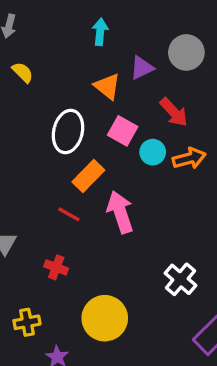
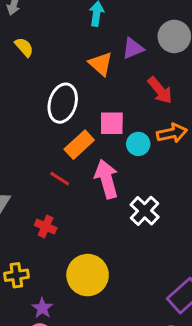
pink square: (123, 131) -> (112, 123), moved, turned -32
cyan circle: (153, 152) -> (138, 144), moved
white cross: (180, 279) -> (145, 211), moved

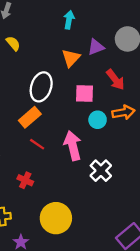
orange triangle: (101, 64) -> (71, 58), turned 30
pink square: (112, 123) -> (84, 93), moved
orange rectangle: (79, 145) -> (30, 117), moved

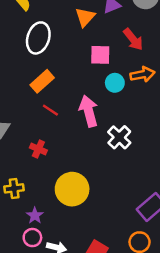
white ellipse: (41, 87) -> (38, 38), moved

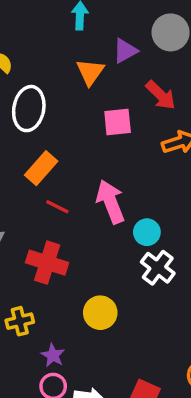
cyan circle: (115, 83) -> (147, 232), moved
white cross: (119, 137) -> (158, 268), moved
red cross: (38, 149) -> (47, 263), size x1.6
yellow circle: (72, 189) -> (100, 313), size x0.7

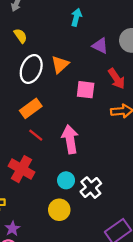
purple triangle: (125, 51) -> (100, 46), turned 42
orange triangle: (90, 72) -> (60, 64), moved
cyan circle: (147, 232) -> (66, 180), moved
yellow circle: (100, 313) -> (59, 210), moved

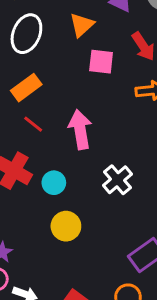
orange triangle: (60, 64) -> (82, 25), moved
cyan circle: (66, 180) -> (54, 183), moved
white cross: (91, 188) -> (118, 180), moved

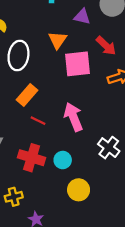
pink square: (101, 62) -> (78, 64), size x1.4

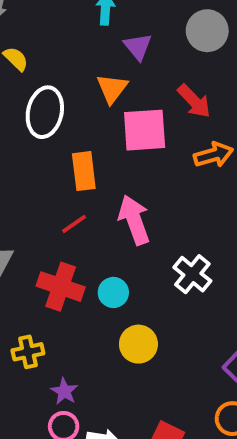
purple triangle: (82, 17) -> (138, 47), moved, turned 36
orange rectangle: (27, 95) -> (84, 171), moved, turned -50
red line: (38, 121) -> (74, 224), turned -63

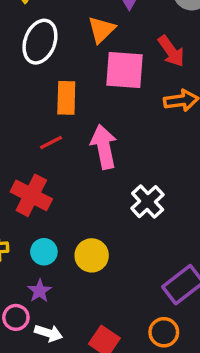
cyan circle: (113, 292) -> (44, 252), moved
purple star: (64, 391) -> (40, 291), moved

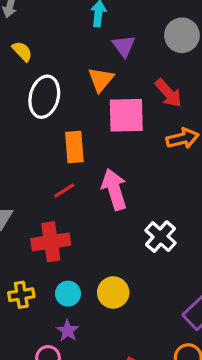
red cross: (31, 195) -> (51, 242), turned -30

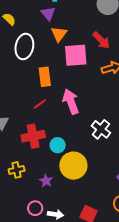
purple triangle: (124, 46) -> (48, 13), moved
yellow circle: (113, 292) -> (73, 166), size x1.4
cyan circle: (68, 294) -> (58, 145), moved
purple star: (68, 331) -> (46, 181), moved

